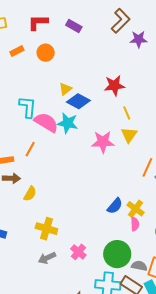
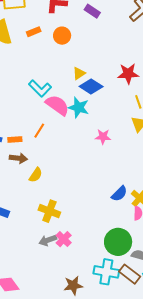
cyan L-shape: (28, 107) -> (40, 88), turned 125
pink star: (103, 142) -> (103, 137), moved, size x0.7
pink cross: (78, 252) -> (64, 239), moved

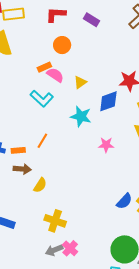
orange rectangle: (34, 32) -> (44, 67), moved
blue diamond: (91, 86) -> (108, 101), moved, turned -50
pink semicircle: (57, 105) -> (55, 75), moved, size x0.7

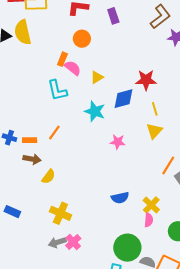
purple rectangle: (92, 20) -> (113, 16), turned 35
orange rectangle: (44, 67) -> (62, 59), turned -48
cyan L-shape: (42, 99) -> (57, 90), turned 30
blue semicircle: (124, 201) -> (120, 198), moved, turned 30

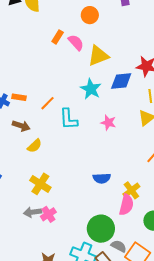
orange rectangle: (62, 59) -> (58, 37), moved
yellow triangle: (97, 77) -> (98, 56), size x1.6
cyan L-shape: (57, 90) -> (68, 119), moved
orange rectangle: (30, 140) -> (19, 97), moved
pink semicircle: (149, 220) -> (126, 205), size x1.5

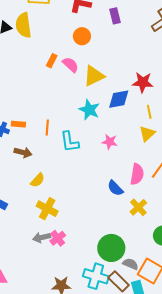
orange line: (47, 103) -> (47, 128), turned -35
yellow semicircle: (35, 146) -> (38, 180), moved
blue semicircle: (102, 178) -> (115, 188), moved, turned 54
pink semicircle: (126, 205) -> (137, 174), moved

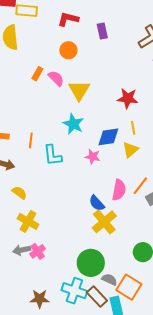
yellow triangle: (94, 76) -> (79, 90), turned -35
blue diamond: (119, 99) -> (108, 137), moved
yellow semicircle: (38, 180) -> (19, 193), turned -98
yellow cross: (138, 207) -> (104, 222), moved, size x1.4

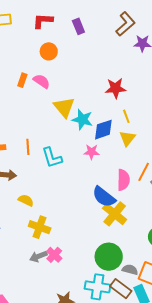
yellow triangle: (79, 90) -> (64, 107), moved
cyan star: (73, 124) -> (82, 120), moved
blue semicircle: (97, 203) -> (104, 197), size x1.4

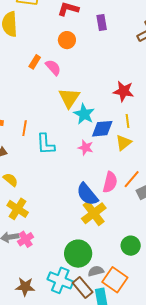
gray semicircle: (130, 270) -> (96, 271), turned -42

